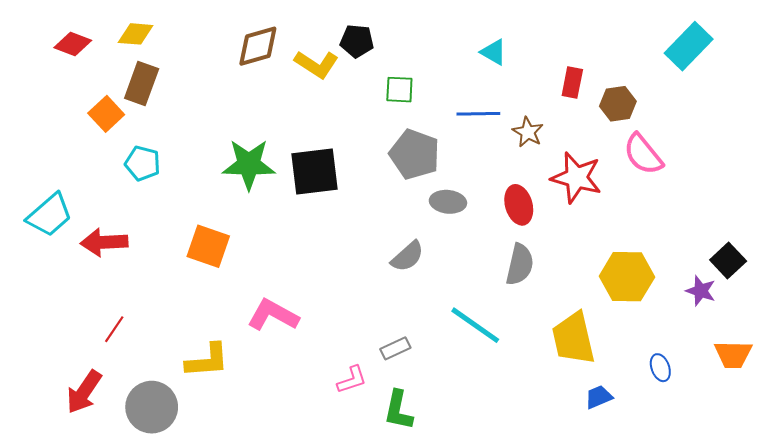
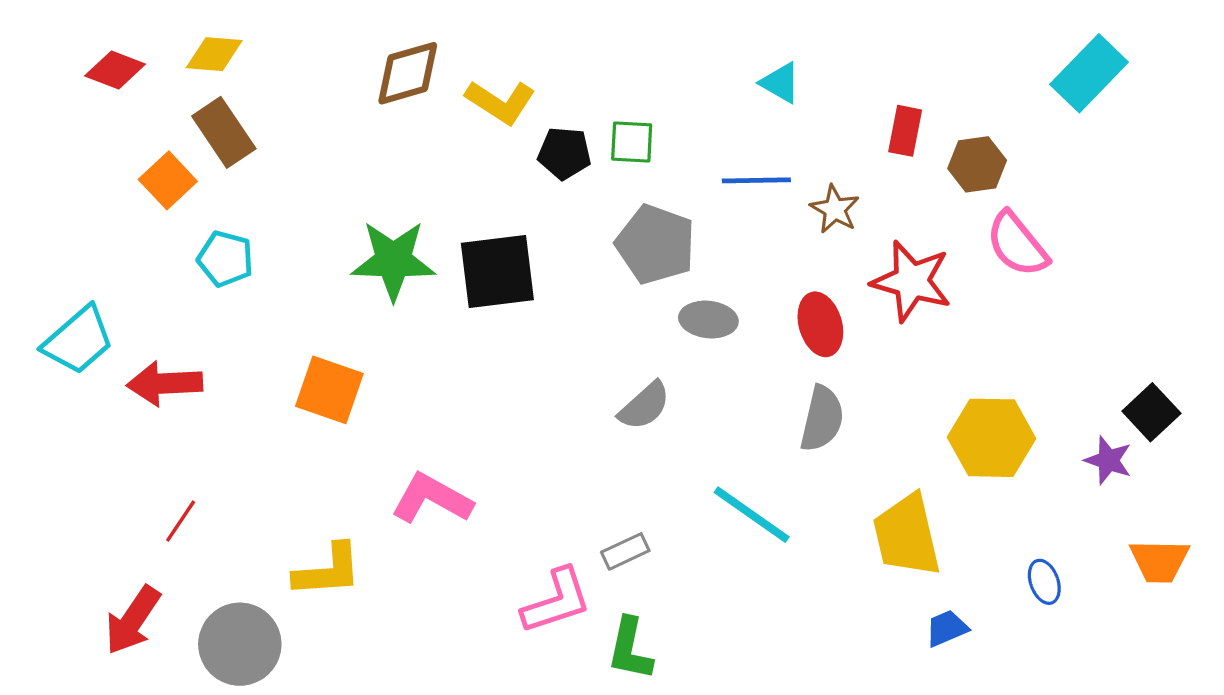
black pentagon: (357, 41) -> (564, 153), moved
brown rectangle: (142, 83) -> (224, 132), turned -54
pink L-shape: (352, 380) -> (556, 601), size x1.5

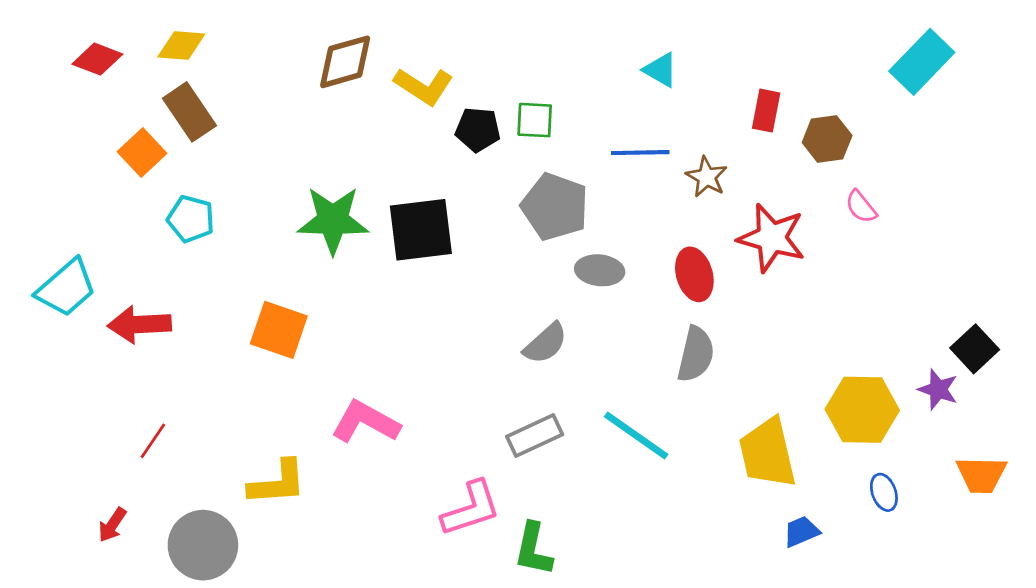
pink semicircle: (1017, 244) -> (861, 207), size x0.6
yellow hexagon: (991, 438) -> (862, 410), moved
gray rectangle: (625, 551) -> (535, 435), moved, size x1.4
red arrow: (133, 620) -> (112, 525), size x0.6

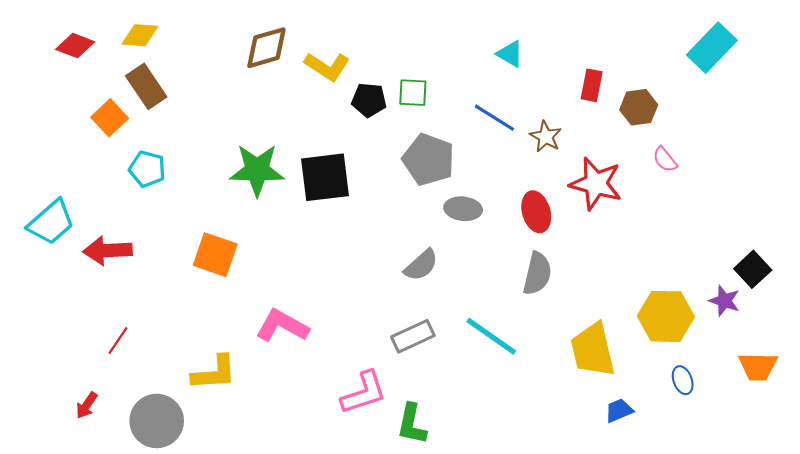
blue line: (640, 153) -> (494, 118), turned 33

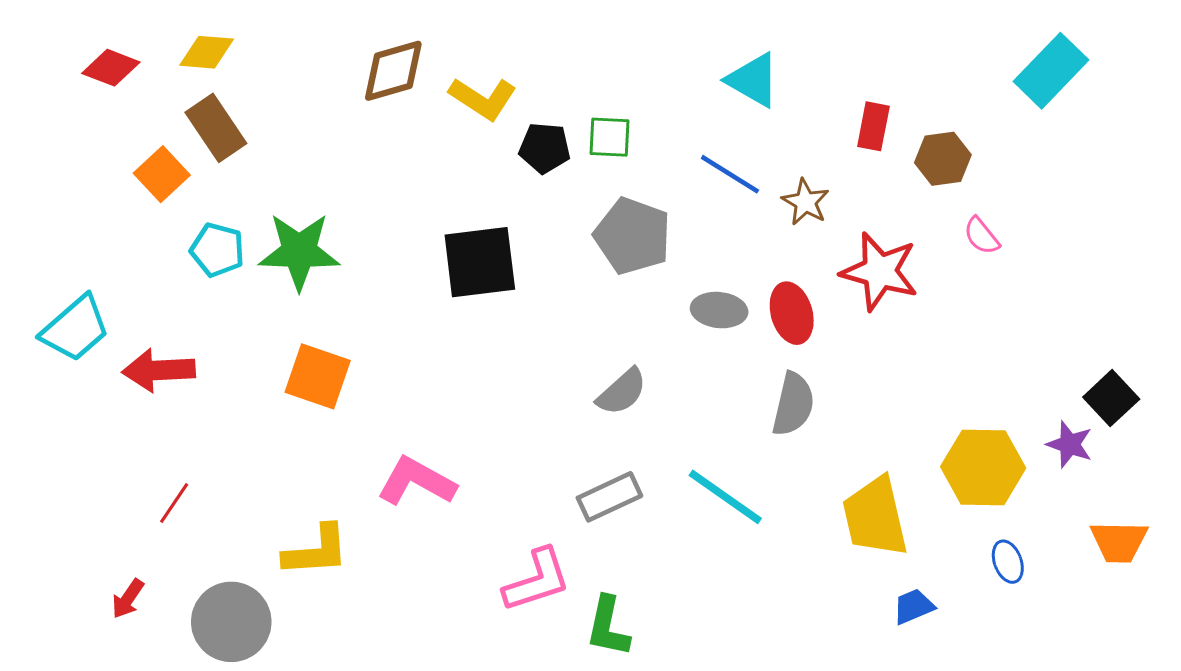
cyan triangle: (510, 54) -> (753, 80), size x1.4
green star: (257, 170) -> (299, 251), moved
gray ellipse: (463, 209) -> (719, 310), moved

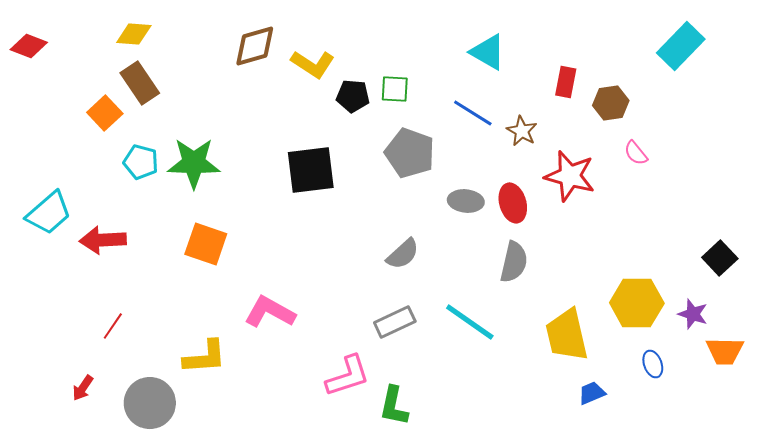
red diamond: (111, 68) -> (29, 46), moved
purple star: (1070, 444) -> (693, 314), moved

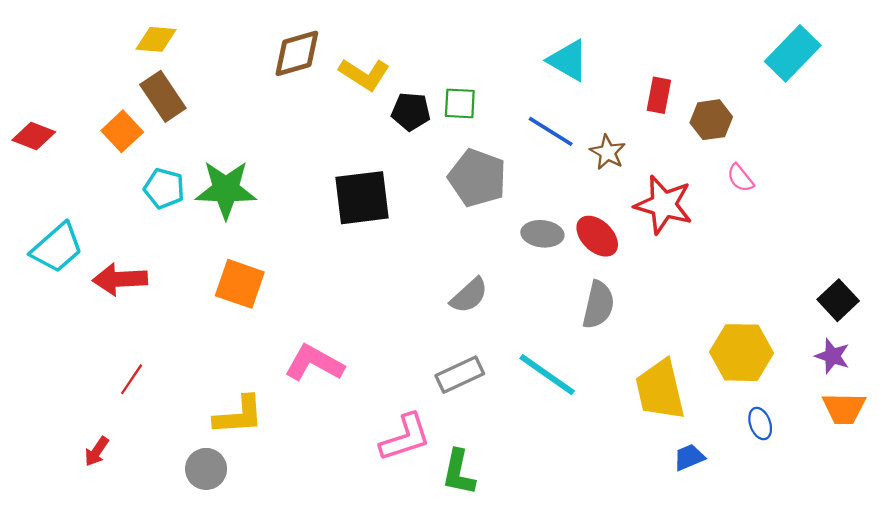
red diamond: (29, 46) -> (34, 136), moved
red ellipse: (513, 203) -> (597, 236), turned -30
purple star: (693, 314) -> (832, 356), moved
gray circle: (150, 403) -> (206, 469), moved, size x0.7

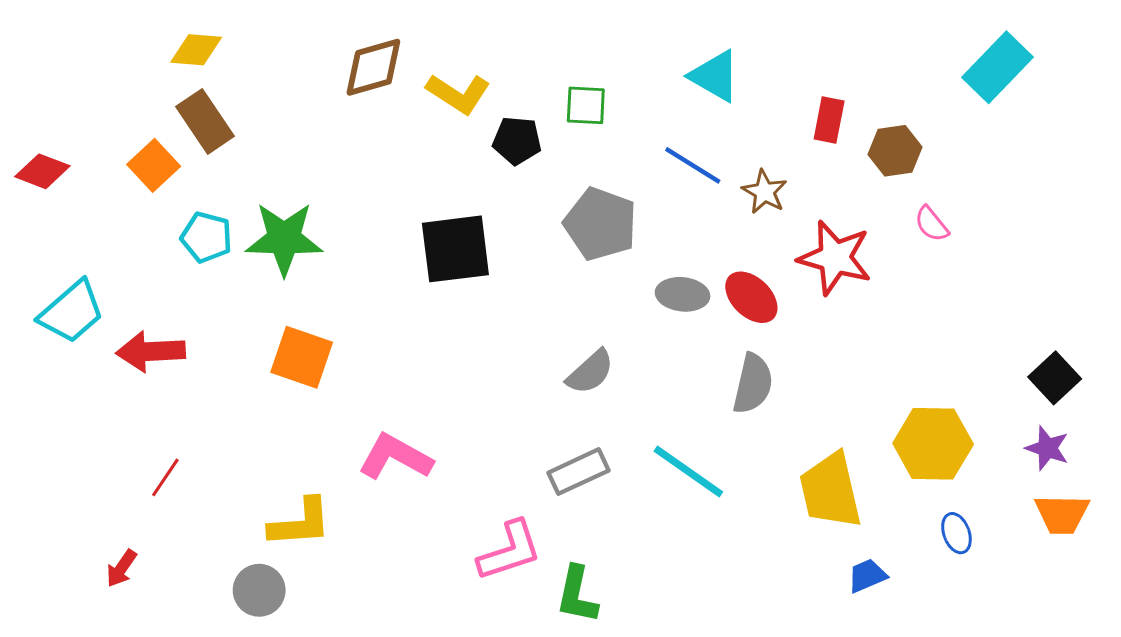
green square: (460, 103) -> (586, 105), moved

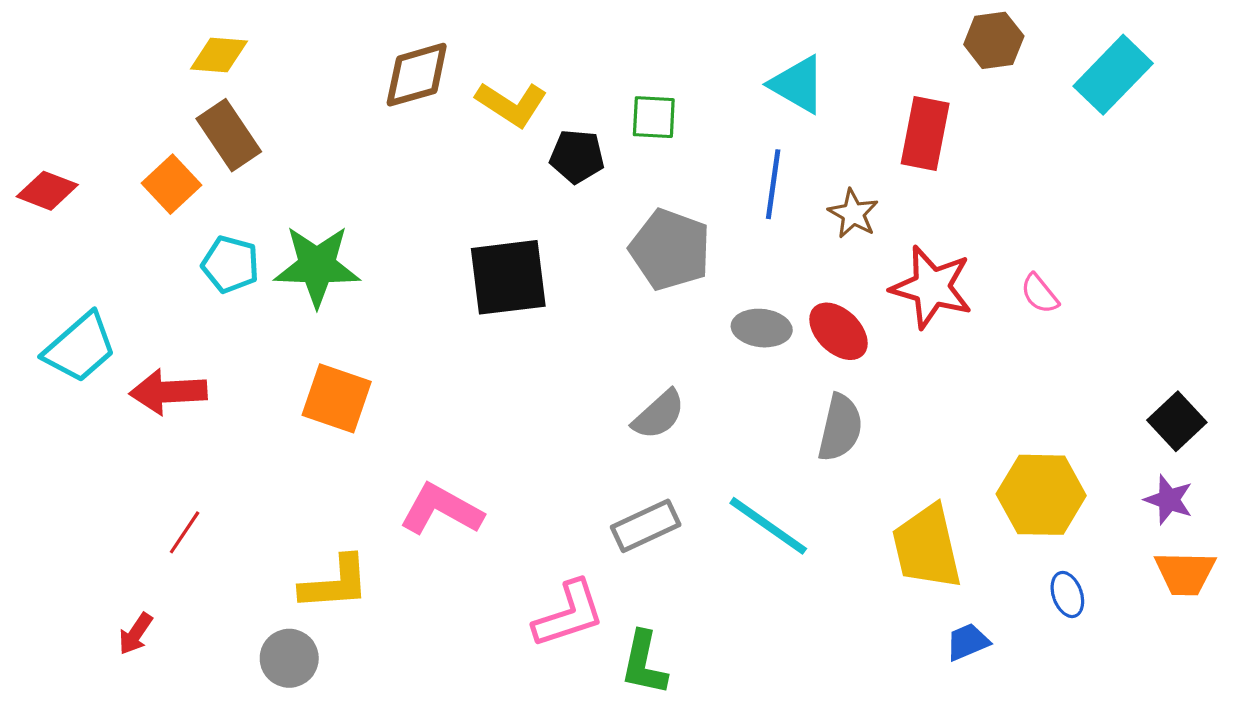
red rectangle: (829, 120) -> (925, 133), size x1.4
brown hexagon: (895, 151) -> (994, 40), moved
blue line: (693, 165) -> (773, 184), turned 66
pink semicircle: (932, 224) -> (1040, 294), moved

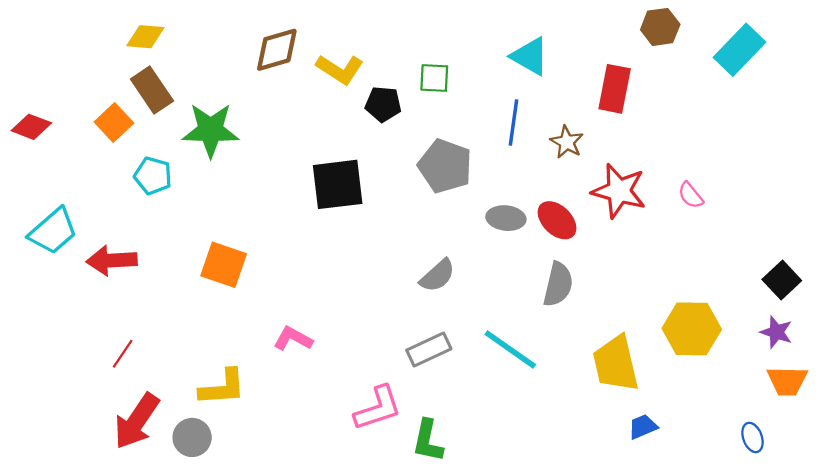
green star: (317, 266) -> (211, 130), moved
pink L-shape: (441, 509) -> (293, 339), size x0.7
blue ellipse: (1067, 594) -> (753, 437), moved
red arrow: (136, 634) -> (137, 421), moved, size x2.0

